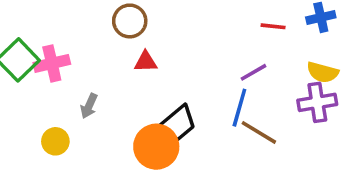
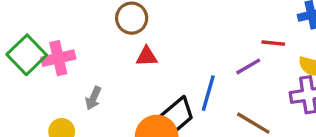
red line: (273, 26) -> (273, 43), moved
blue line: (239, 108) -> (208, 93), moved

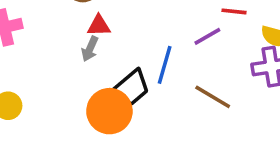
gray arrow: (93, 98) -> (90, 49), moved

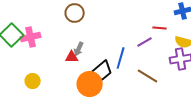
red triangle: (99, 26) -> (72, 57), moved

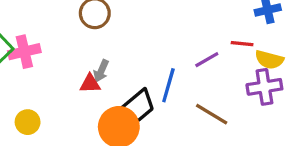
red line: (160, 28) -> (242, 44), moved

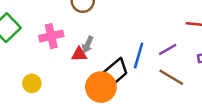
pink cross: (24, 52) -> (51, 36), moved
purple line: (207, 60) -> (168, 49), moved

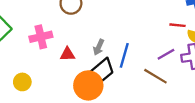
gray arrow: (88, 45) -> (99, 47), moved
purple line: (168, 49) -> (166, 54), moved

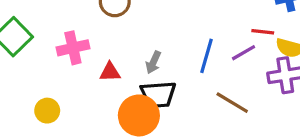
purple line: (166, 54) -> (243, 53), moved
blue line: (124, 55) -> (206, 56), moved
black trapezoid: (102, 70) -> (158, 95), turned 36

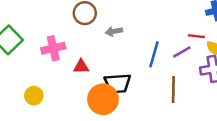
gray arrow: (153, 62) -> (114, 31), moved, turned 56
brown line: (232, 103) -> (173, 90), turned 60

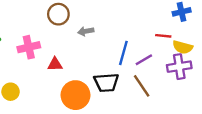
purple line: (182, 52) -> (144, 60), moved
black trapezoid: (118, 83) -> (106, 83), moved
brown line: (173, 90) -> (142, 86), turned -35

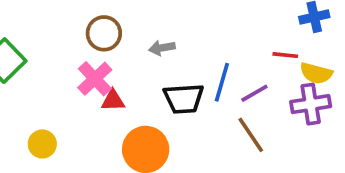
brown circle: (58, 14) -> (104, 33), moved
pink cross: (29, 47) -> (95, 79), moved, turned -30
black trapezoid: (106, 83) -> (184, 99), moved

